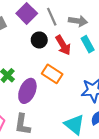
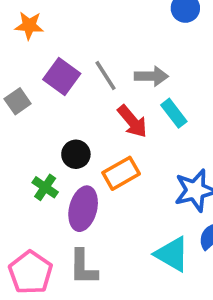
black circle: (39, 40) -> (76, 154), moved
orange rectangle: (52, 74) -> (121, 173), turned -54

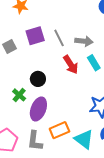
purple square: (62, 77) -> (35, 36), turned 30
orange rectangle: (121, 173) -> (59, 130), moved

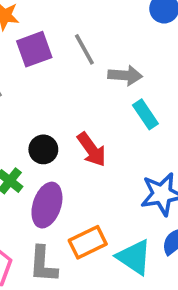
purple square: (35, 36) -> (34, 49), moved
gray line: (59, 38) -> (84, 49), moved
red arrow: (71, 65) -> (92, 149), moved

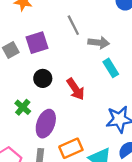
purple square: (34, 49) -> (37, 43), moved
black circle: (43, 149) -> (43, 78), moved

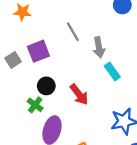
gray arrow: (99, 43) -> (99, 47), turned 78
green cross: (23, 107) -> (35, 105), moved

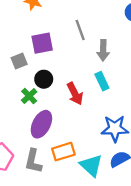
gray square: (13, 60) -> (19, 61), moved
cyan rectangle: (112, 72) -> (102, 81), moved

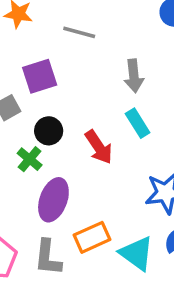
gray line: (80, 30) -> (79, 32), moved, turned -48

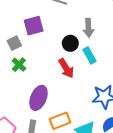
black circle: (49, 131) -> (70, 43), moved
green cross: (30, 159) -> (19, 65), moved

